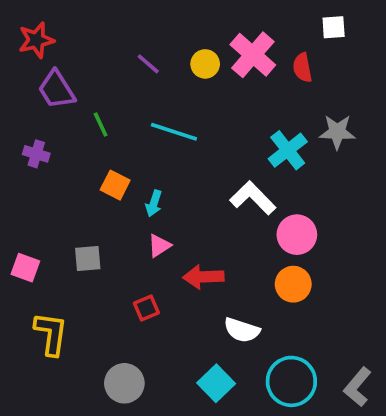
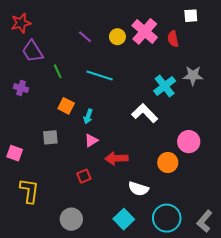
pink circle: (297, 235) -> (189, 142), moved
gray square: (88, 258) -> (50, 137), moved

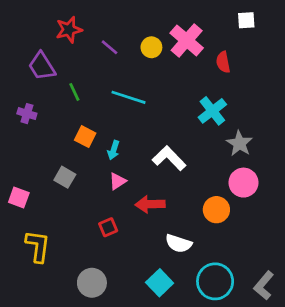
red star: (21, 23) -> (69, 30), moved
red semicircle: (173, 39) -> (223, 62), moved
gray star: (193, 75) -> (239, 143), moved, turned 30
white L-shape: (145, 113) -> (169, 158), moved
gray square: (50, 137) -> (65, 177), turned 35

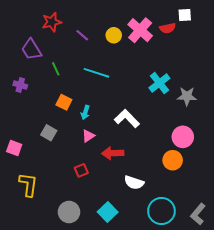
red semicircle: (223, 62) -> (168, 28), moved, turned -91
gray star: (239, 143) -> (187, 96), moved, turned -30
orange circle: (216, 210) -> (173, 160), moved
cyan square: (160, 283) -> (108, 212), moved

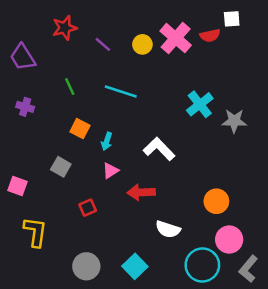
purple trapezoid: (31, 49) -> (23, 57), moved
pink circle: (183, 137) -> (229, 240), moved
red square: (81, 170) -> (88, 208), moved

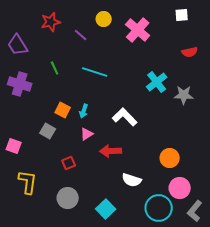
red semicircle: (210, 35) -> (190, 52), moved
yellow circle: (142, 44) -> (104, 19), moved
purple cross: (25, 107) -> (20, 84), size x1.6
orange square: (80, 129) -> (63, 110), moved
gray circle: (86, 266) -> (68, 198), moved

